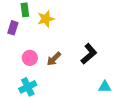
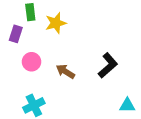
pink circle: (30, 58) -> (32, 62), moved
brown arrow: (54, 59) -> (65, 71), turned 77

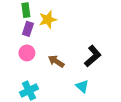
purple rectangle: (16, 34) -> (28, 29), moved
cyan triangle: (127, 105) -> (82, 86), moved, turned 40

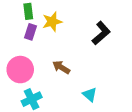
pink circle: (27, 53) -> (20, 70), moved, size x1.5
black L-shape: (93, 56) -> (101, 33), moved

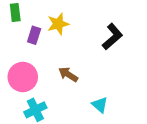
green rectangle: (28, 11) -> (15, 13), moved

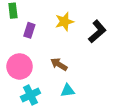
yellow star: (58, 24) -> (64, 22), moved
cyan triangle: (100, 105) -> (68, 91), moved, turned -48

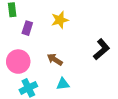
black L-shape: (97, 31) -> (101, 49), moved

